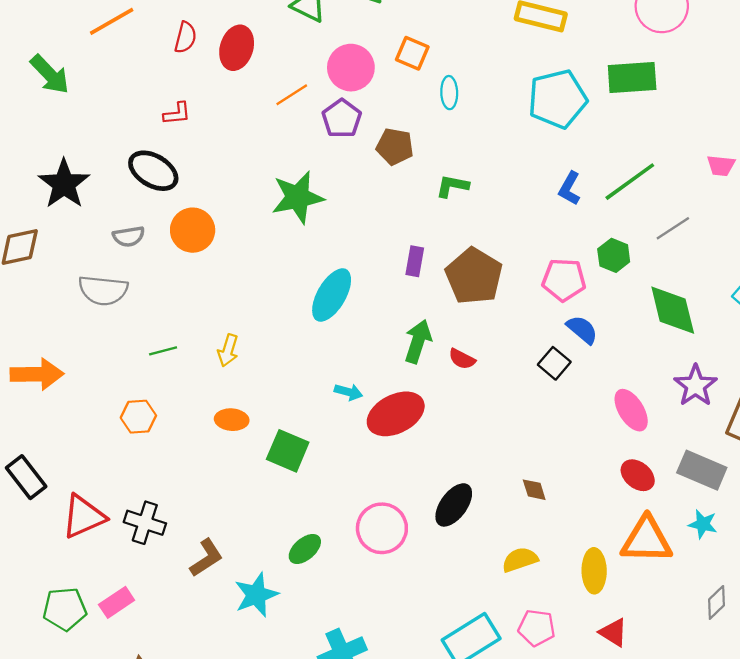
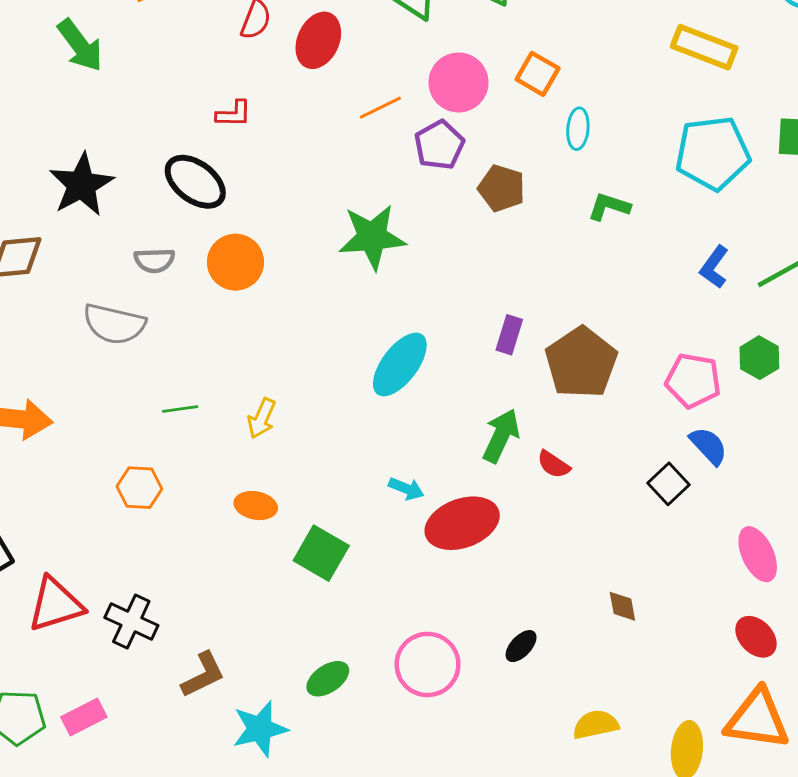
green L-shape: (452, 186) -> (609, 207), moved
brown diamond: (534, 490) -> (622, 606), moved
black ellipse: (454, 505) -> (521, 646), size x0.6

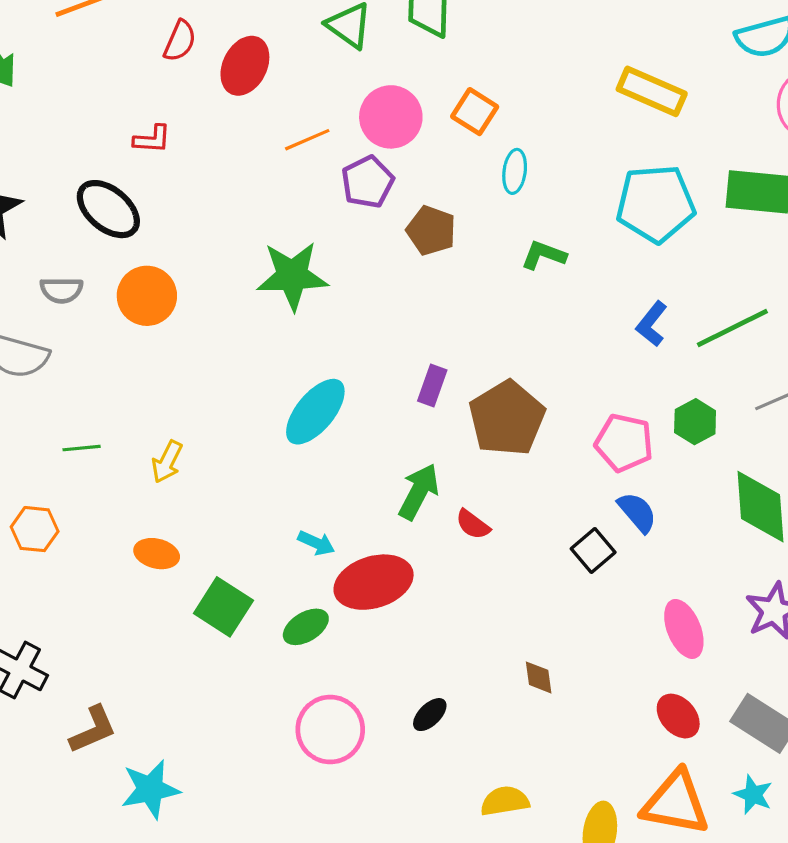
green ellipse: (328, 679) -> (306, 627), moved

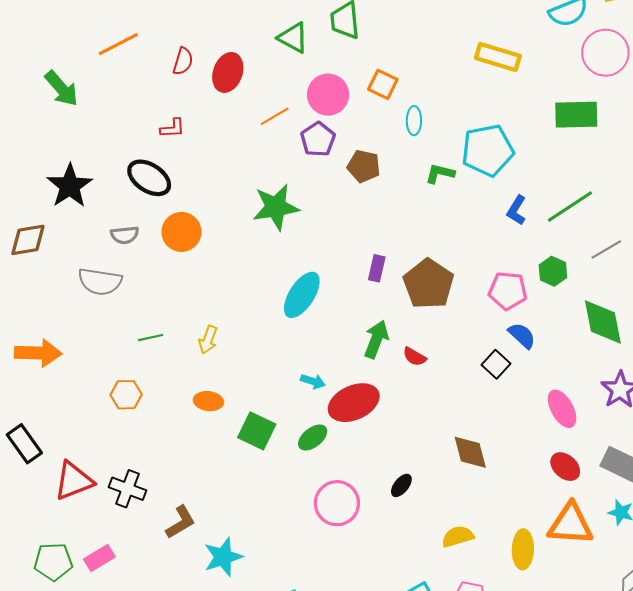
cyan pentagon: (656, 204) -> (488, 150), moved
brown diamond: (539, 677) -> (470, 452), size x1.6

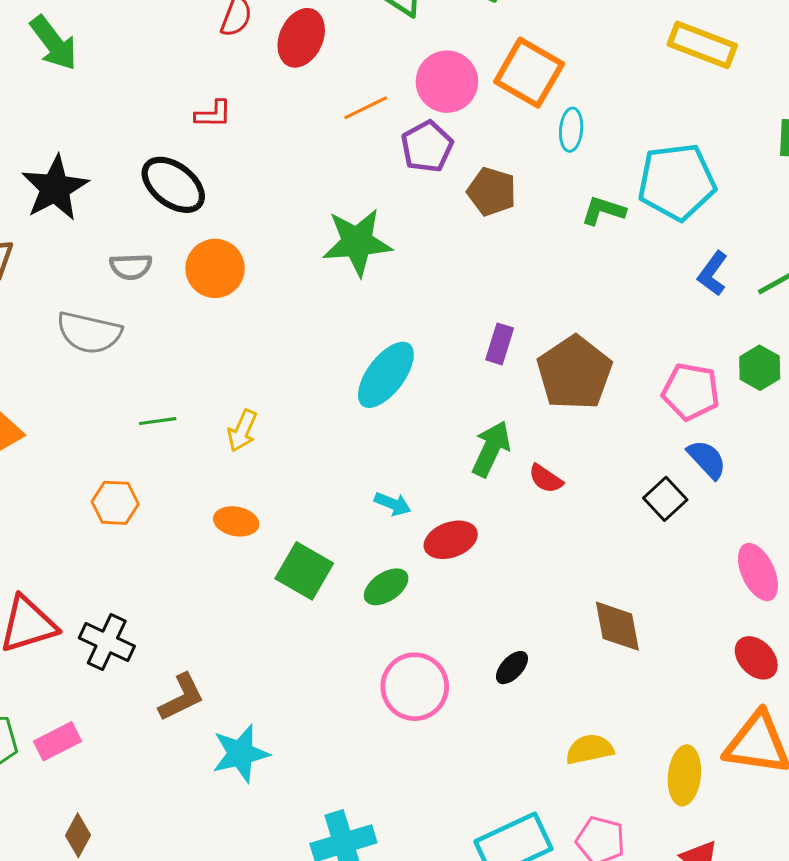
orange square: (383, 84) -> (529, 73), size x1.5
red ellipse: (354, 403) -> (451, 540), size x0.7

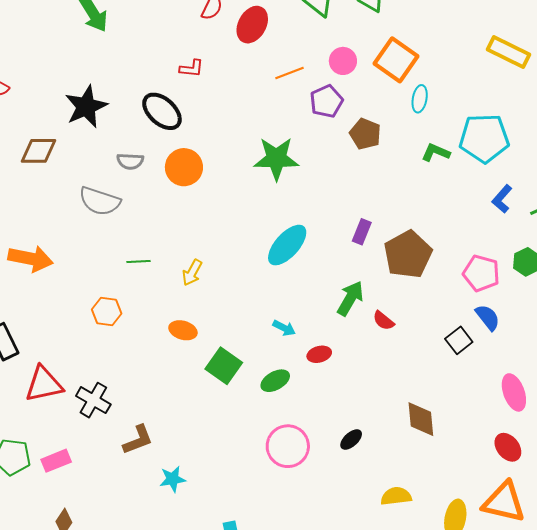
pink circle: (447, 82) -> (343, 61), size x0.7
red ellipse: (451, 540) -> (319, 354), size x0.7
cyan star: (240, 753) -> (173, 479), size x0.7

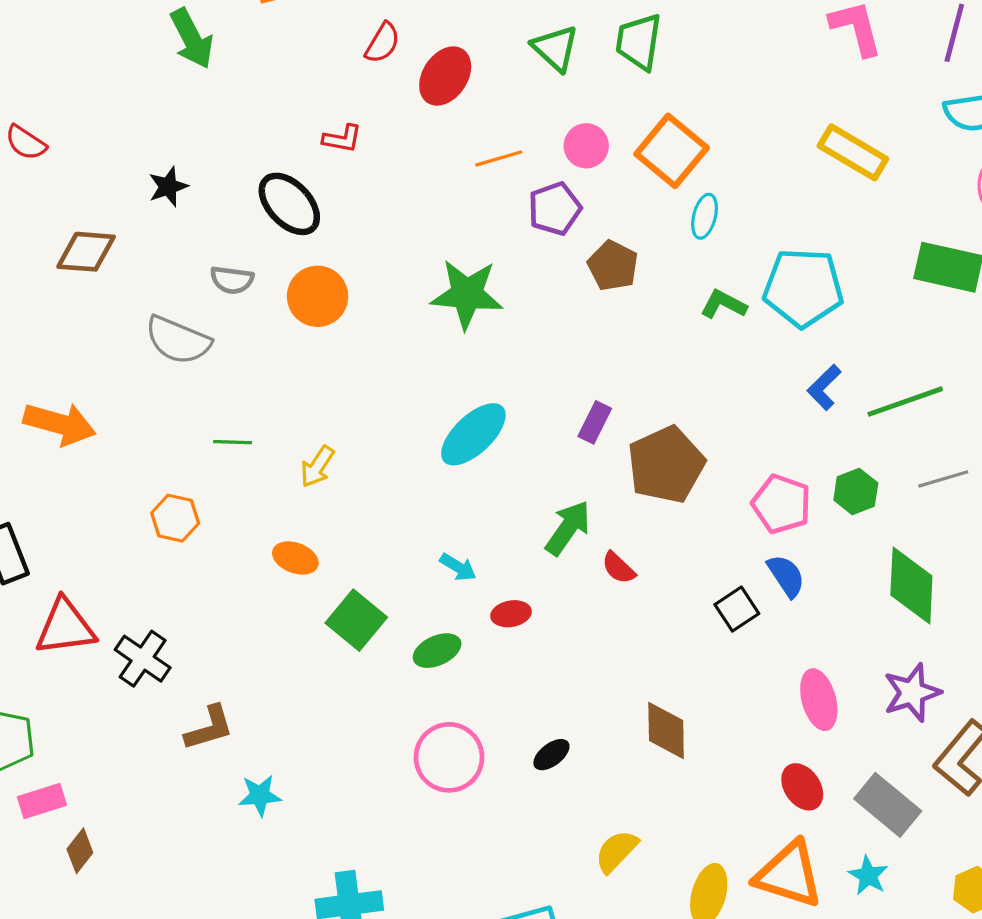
black star: (86, 107) -> (168, 187), size x0.6
pink rectangle: (56, 461) -> (42, 801), moved
yellow semicircle: (396, 496) -> (616, 851), turned -44

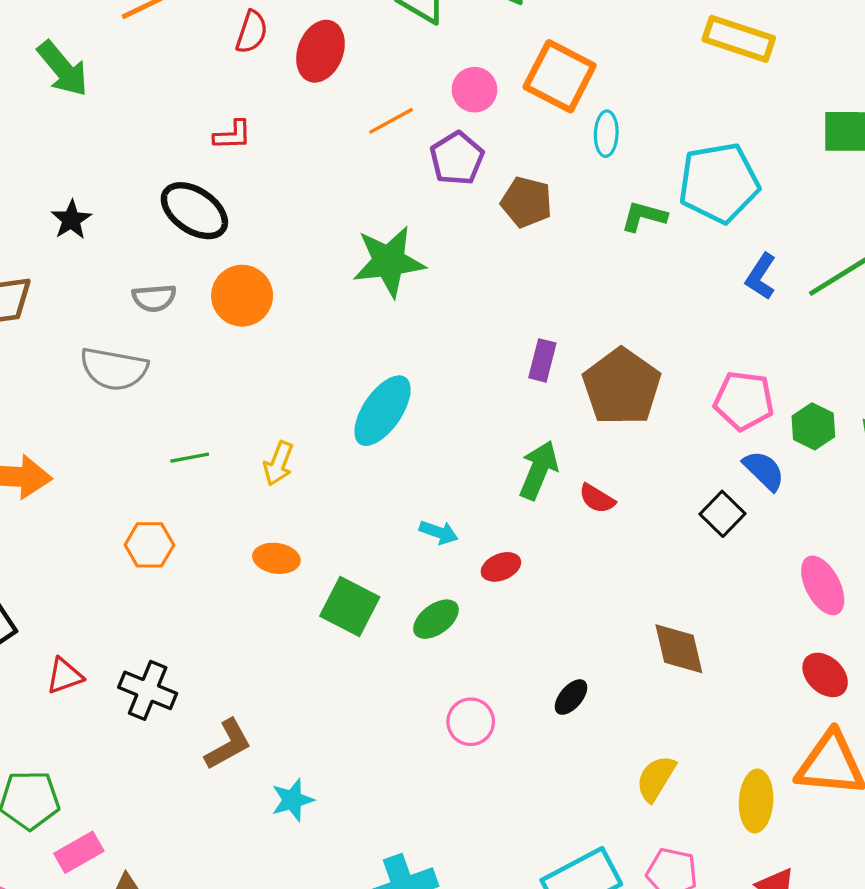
cyan ellipse: (473, 434) -> (382, 411), moved
green hexagon: (856, 492) -> (813, 426), moved
red triangle: (65, 627) -> (65, 676), size x0.6
pink circle: (449, 757) -> (471, 722), size x0.7

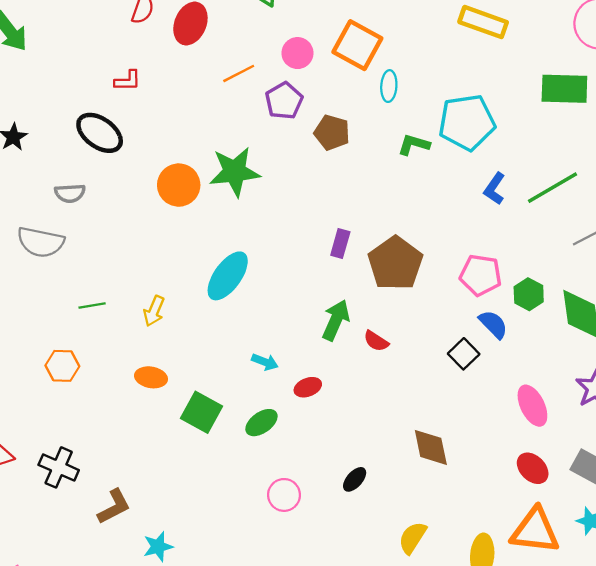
orange circle: (242, 296) -> (179, 185), moved

